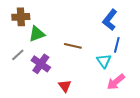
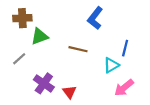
blue L-shape: (110, 20) -> (95, 18), moved
cyan triangle: (104, 61) -> (111, 65), turned 35
purple cross: (41, 64) -> (44, 83), moved

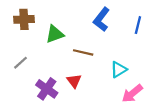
green triangle: (39, 36) -> (55, 34), moved
blue line: (125, 48) -> (138, 25), moved
red triangle: (69, 92) -> (74, 81), moved

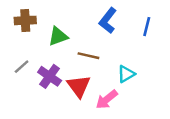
red triangle: (74, 81) -> (79, 86), size x1.5
purple cross: (47, 89) -> (50, 76), moved
pink arrow: (132, 93) -> (107, 99), moved

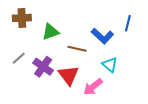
blue L-shape: (108, 20) -> (102, 36), moved, turned -85
cyan triangle: (126, 74) -> (110, 65), turned -49

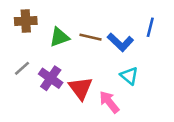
brown line: (77, 49) -> (91, 37), moved
pink arrow: (93, 87) -> (109, 102), turned 90

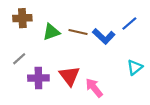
blue line: (150, 27) -> (129, 23), turned 35
cyan triangle: (129, 76) -> (135, 67), moved, turned 42
purple cross: (51, 78) -> (38, 78), moved, turned -36

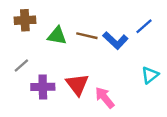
green triangle: (51, 32) -> (57, 36), turned 30

